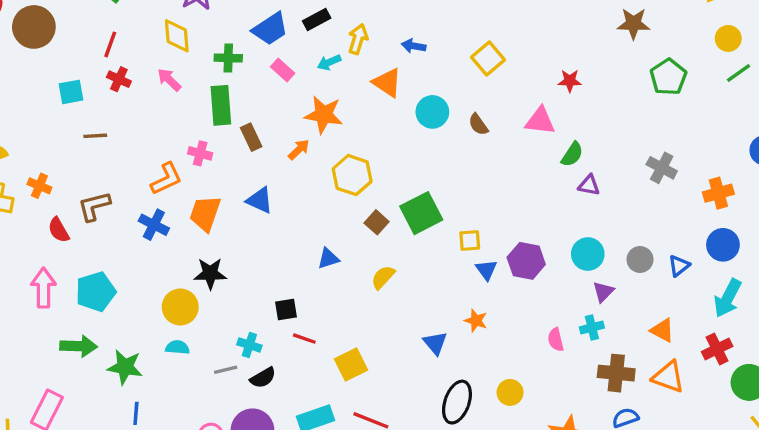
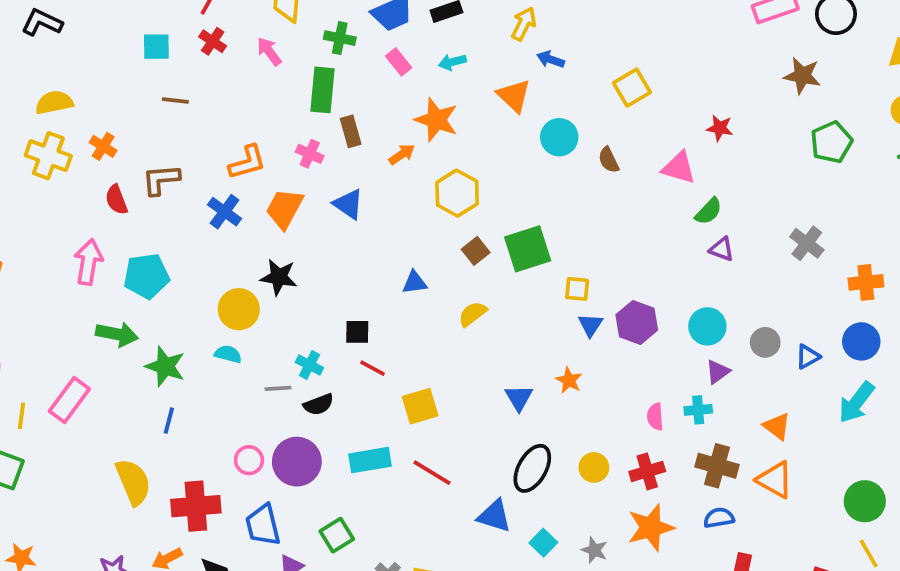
yellow arrow: (358, 39) -> (524, 24), moved
pink cross: (200, 153) -> (310, 154), moved
red cross: (717, 349) -> (647, 471), moved

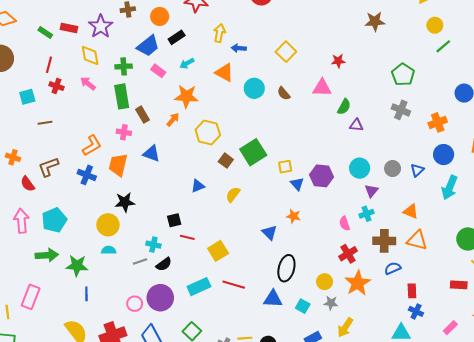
green pentagon: (831, 142) -> (403, 75), moved
yellow circle: (594, 467) -> (325, 282), moved

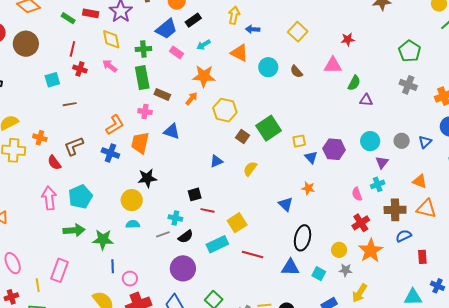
brown rectangle: (142, 115) -> (162, 94), turned -35
cyan rectangle: (199, 287) -> (217, 244), moved
pink circle: (135, 304) -> (130, 279), moved
blue cross: (416, 311) -> (438, 286), moved

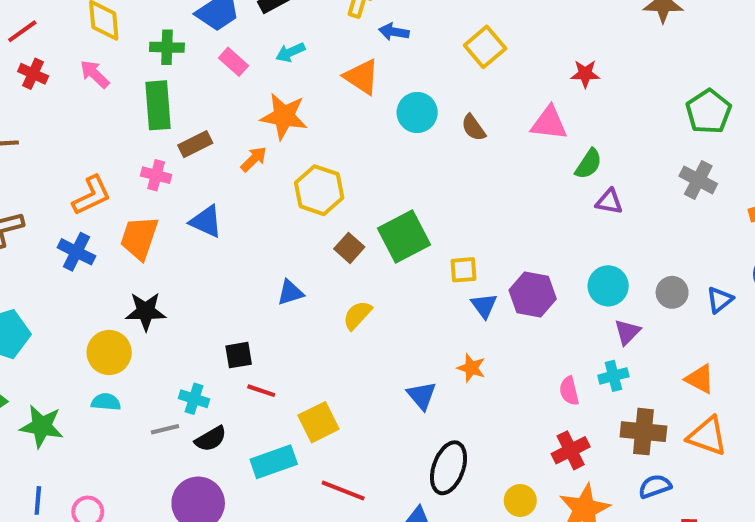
red line: (72, 49) -> (22, 31), turned 35
brown rectangle: (162, 94) -> (195, 144), turned -56
blue line: (113, 266) -> (38, 500), moved

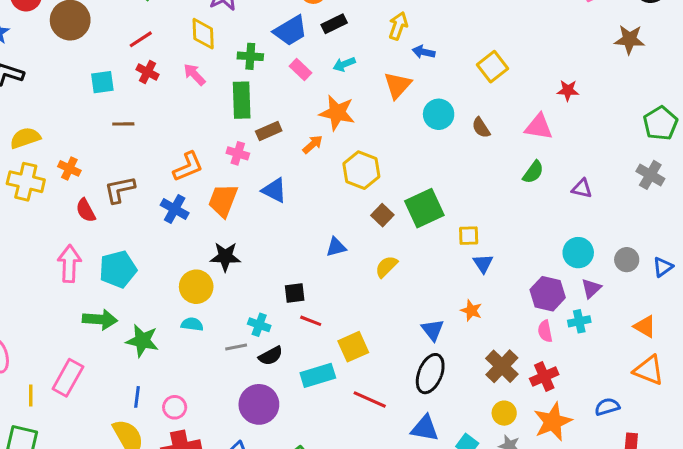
orange triangle: (362, 77) -> (398, 85), turned 36
green semicircle: (589, 164) -> (533, 172), moved
purple hexagon: (533, 294) -> (548, 294), moved
brown cross: (643, 432) -> (502, 366), moved, turned 36
black ellipse: (449, 468) -> (430, 374), moved

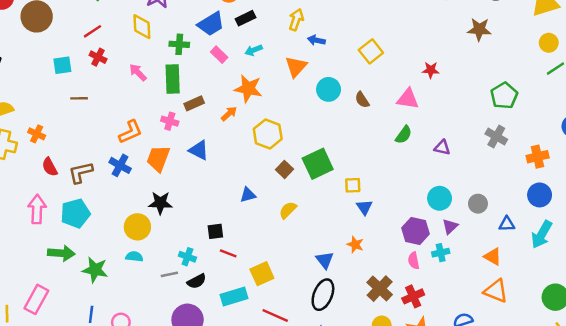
pink arrow: (194, 74) -> (138, 72), moved
brown L-shape: (120, 190) -> (81, 172), moved
blue triangle: (663, 267) -> (507, 224), moved, turned 35

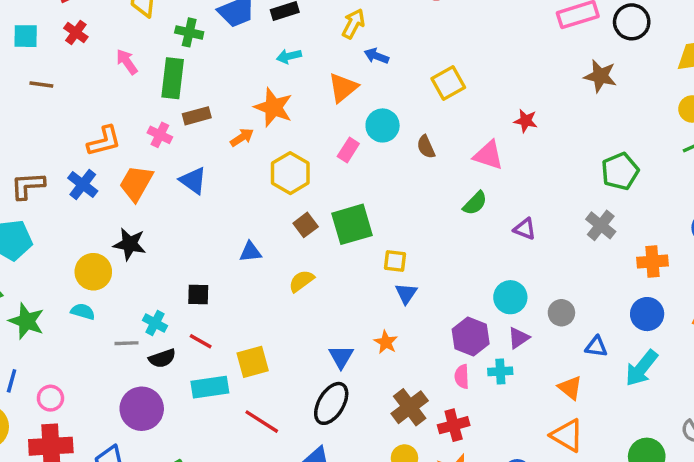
pink rectangle: (219, 55) -> (348, 150), moved, turned 70
red line: (228, 253) -> (201, 341), moved

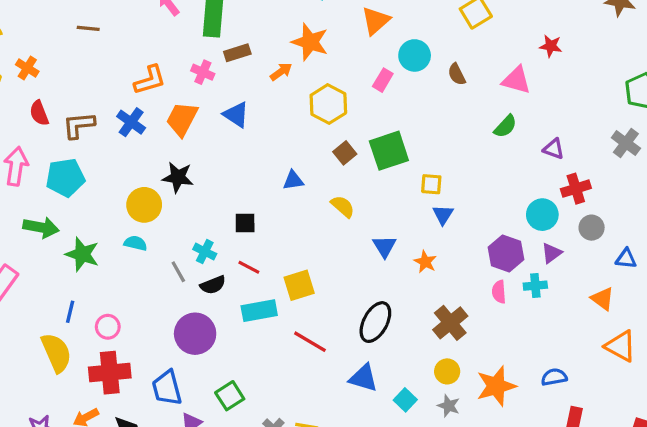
yellow semicircle: (301, 281) -> (343, 206), turned 80
gray line: (127, 343) -> (178, 272), turned 65
blue triangle: (341, 357) -> (384, 246), moved
red cross: (454, 425) -> (576, 189), moved
orange triangle: (567, 435) -> (621, 346), moved

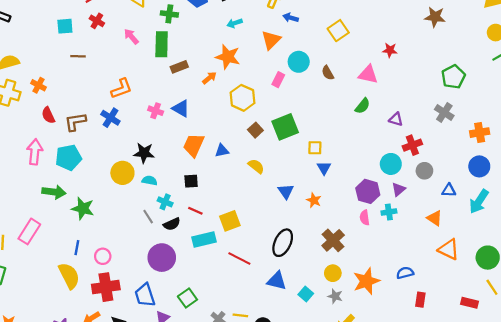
pink cross: (203, 72) -> (156, 111), moved
orange trapezoid: (182, 119) -> (194, 145), moved
cyan semicircle: (136, 243) -> (150, 181), moved

